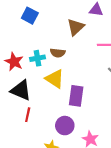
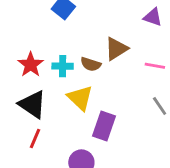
brown triangle: (76, 27) -> (116, 49), moved

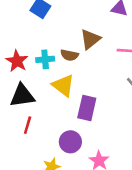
black triangle: (32, 104) -> (22, 96), turned -36

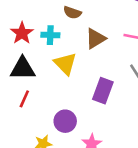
brown triangle: (90, 39) -> (96, 38), moved
brown semicircle: (69, 55) -> (72, 13), moved
purple rectangle: (87, 108) -> (103, 91), moved

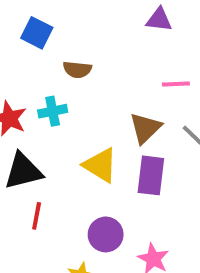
brown triangle: (96, 38) -> (145, 128), moved
yellow triangle: (65, 64) -> (100, 165), moved

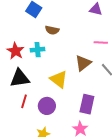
purple rectangle: (151, 175) -> (87, 104), moved
purple circle: (106, 234) -> (47, 106), moved

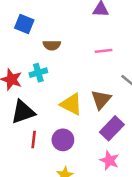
pink line: (101, 43) -> (103, 51), moved
brown triangle: (83, 63) -> (101, 100), moved
purple rectangle: (87, 104) -> (112, 128), turned 42

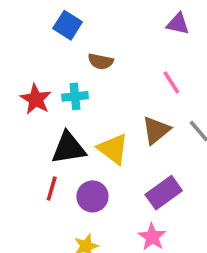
pink line: (103, 51) -> (171, 82), turned 54
brown triangle: (101, 100) -> (156, 130), moved
black triangle: (23, 112) -> (69, 148), moved

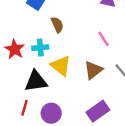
brown semicircle: (101, 61) -> (57, 25), turned -126
yellow triangle: (113, 149) -> (61, 66), moved

